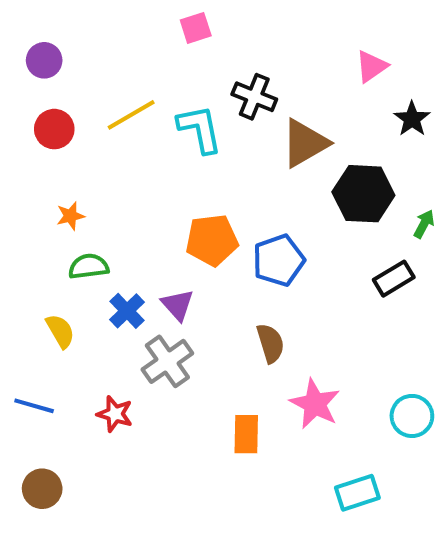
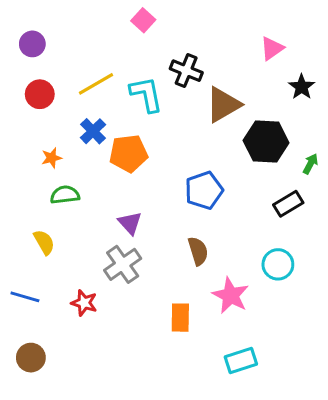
pink square: (196, 28) -> (143, 20), turned -30
orange pentagon: (212, 240) -> (128, 153), moved
blue cross: (127, 311) -> (93, 131), moved
cyan circle: (412, 416) -> (278, 264), moved
cyan rectangle: (357, 493) -> (241, 361), moved

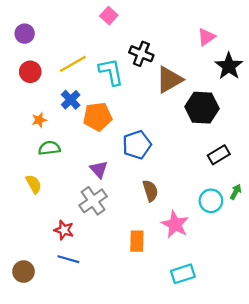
black star: (302, 87) -> (229, 66), size x1.4
green arrow: (310, 164) -> (236, 192), moved
blue pentagon: (204, 190) -> (137, 145), moved
blue line: (25, 297) -> (68, 259), moved

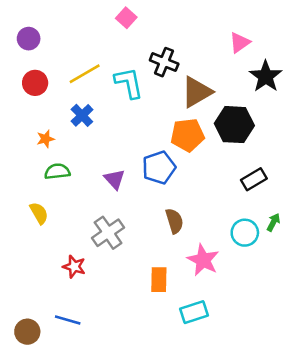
orange pentagon: (98, 117) -> (187, 135), moved
purple triangle: (99, 169) -> (115, 179), moved
blue line: (68, 259) -> (68, 320), moved
brown circle: (23, 272) -> (27, 332), moved
cyan rectangle: (183, 274) -> (194, 312), moved

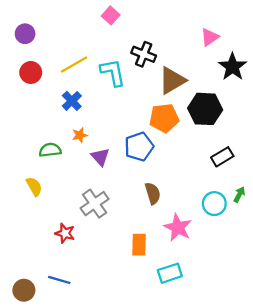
orange star: (46, 139) -> (80, 135), moved

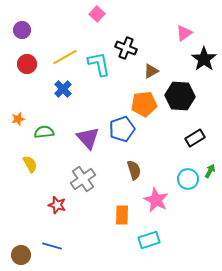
brown triangle: (172, 80) -> (151, 71), size x0.6
orange star: (80, 135) -> (18, 119), moved
purple triangle: (100, 157) -> (88, 138), size x1.4

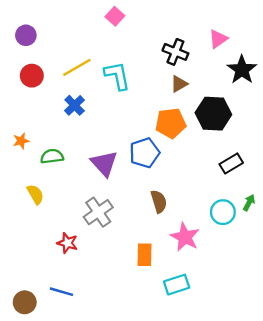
black cross: (126, 48) -> (175, 52), moved

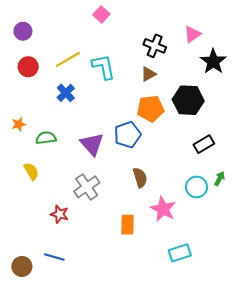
brown triangle: (179, 84) -> (148, 74), moved
cyan rectangle: (177, 285) -> (180, 253), moved

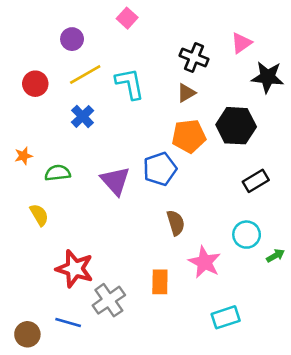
purple circle: (23, 31) -> (72, 39), moved
black star: (213, 62) -> (268, 77), turned -30
green arrow: (220, 179) -> (275, 256), moved, turned 32
gray cross: (87, 187) -> (109, 300), moved
red star: (60, 214) -> (75, 269), size x1.6

